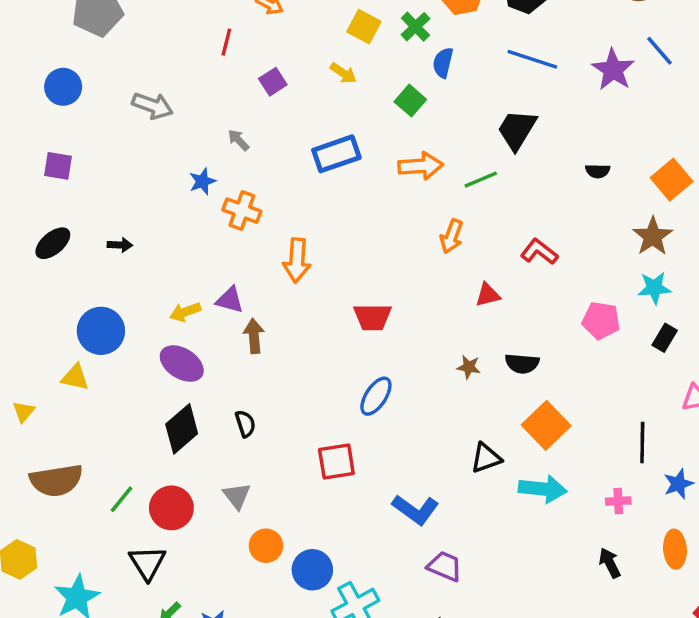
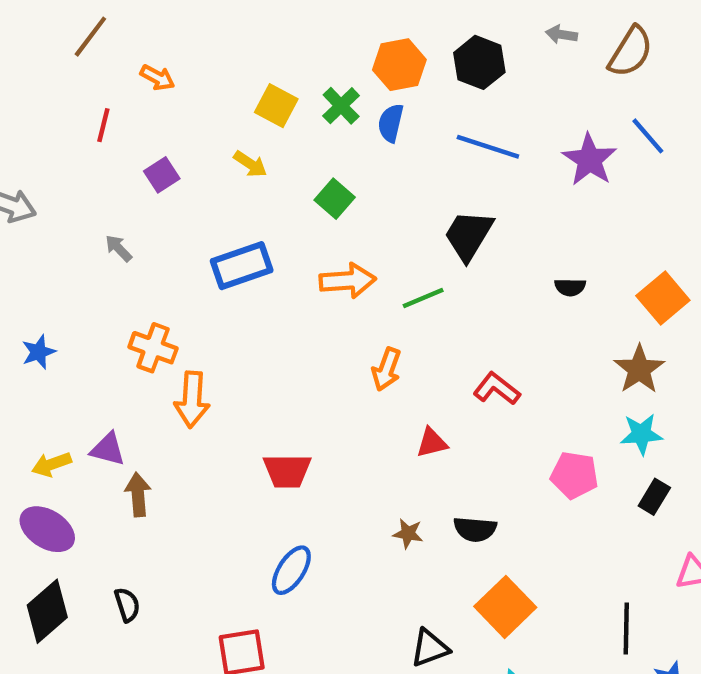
blue semicircle: (443, 63) -> (391, 123), moved
blue star: (202, 181) -> (39, 352), moved
orange cross: (242, 211) -> (153, 348), moved

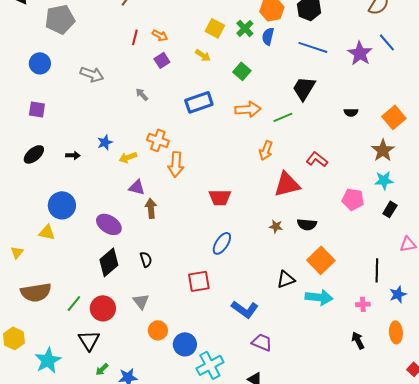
orange arrow: (157, 78) -> (160, 35), moved
red triangle: (432, 443) -> (287, 184), size x1.8
yellow arrow: (52, 464) -> (128, 157), moved

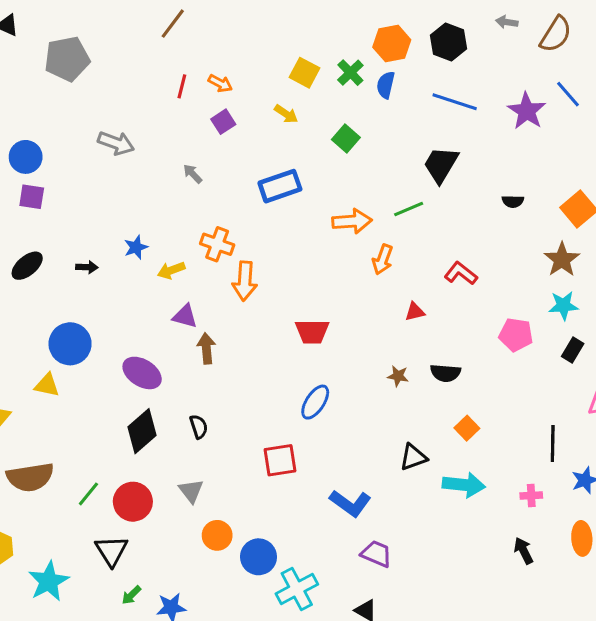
blue circle: (40, 63) -> (26, 157), moved
orange arrow: (248, 109) -> (352, 221), moved
red triangle: (287, 184) -> (415, 312), size x0.5
orange square: (321, 260) -> (467, 428), size x0.6

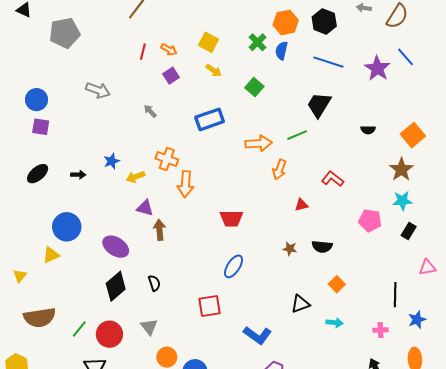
yellow square: (304, 73) -> (208, 42), moved
yellow triangle: (47, 385) -> (51, 255), turned -36
cyan arrow: (464, 485) -> (335, 323), size x0.6

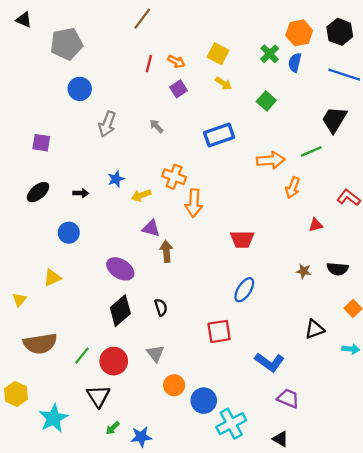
gray arrow: (98, 90) -> (107, 124), moved, turned 90
blue circle: (36, 100) -> (80, 89), moved
blue circle: (67, 227) -> (69, 233), moved, size x0.7

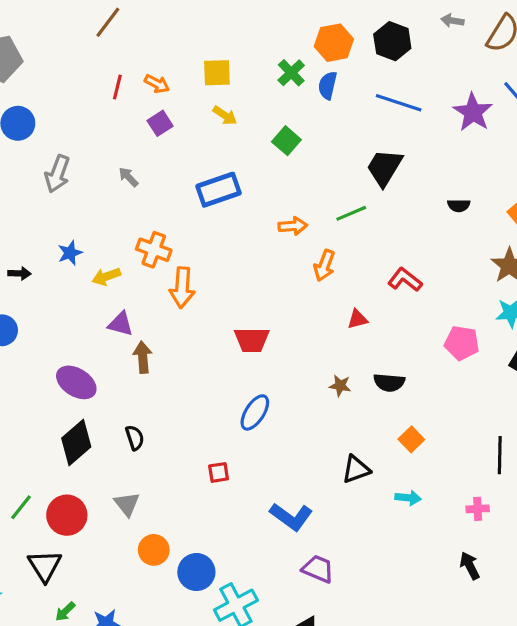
yellow square: (218, 54) -> (217, 73), turned -30
orange arrow: (271, 160) -> (293, 226), size x0.7
red square: (219, 331) -> (219, 472), size x0.6

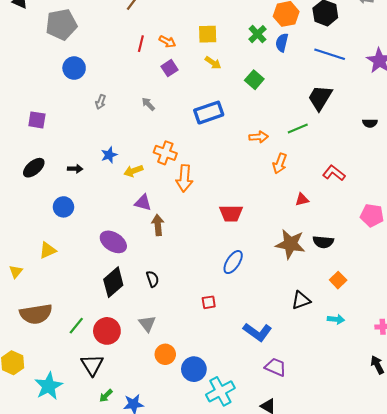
gray arrow: (57, 174) -> (101, 102), size x0.6
brown star: (340, 386) -> (290, 244), size x2.0

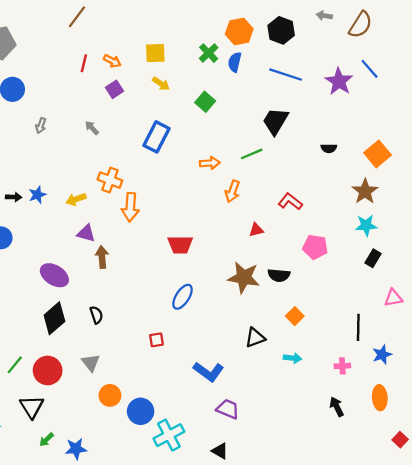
blue rectangle: (209, 113) -> (156, 137), turned -44
blue star: (109, 155) -> (37, 195), moved
pink pentagon: (372, 215) -> (315, 247), moved

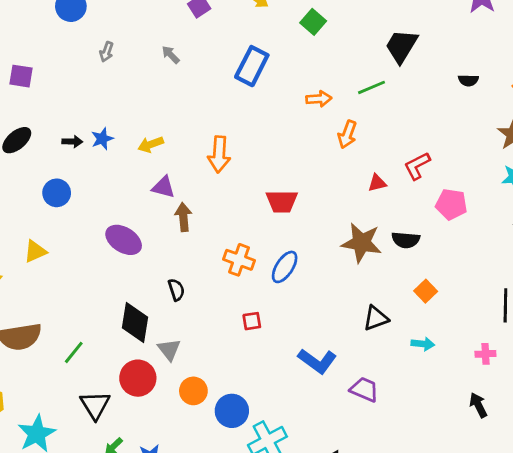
orange cross: (110, 180) -> (239, 260), moved
red L-shape: (290, 202) -> (417, 166), moved, turned -65
black diamond: (54, 318) -> (135, 323), moved, turned -40
red circle: (48, 370) -> (138, 378), moved
purple trapezoid: (228, 409) -> (364, 389), moved

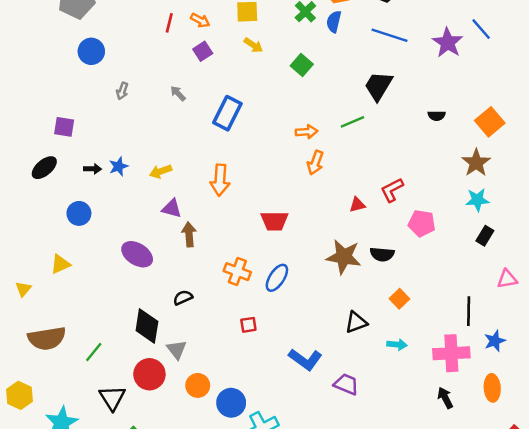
blue rectangle: (252, 66) -> (227, 113), moved
purple square: (21, 76) -> (64, 127), moved
orange arrow: (347, 134) -> (315, 163), moved
black semicircle: (176, 290) -> (183, 298), turned -96
pink cross: (485, 354) -> (451, 353), size x2.0

